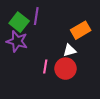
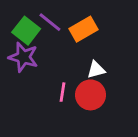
purple line: (36, 16) -> (50, 22), turned -60
orange rectangle: (81, 30) -> (83, 29), moved

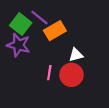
orange rectangle: (83, 29) -> (55, 31), moved

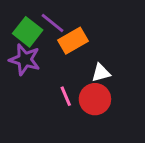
pink line: (49, 73) -> (66, 96), turned -32

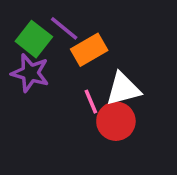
white triangle: (101, 73) -> (123, 89), size x1.5
pink line: (66, 96) -> (91, 102), moved

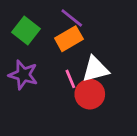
purple line: (64, 28) -> (72, 18), moved
purple star: (30, 73) -> (23, 75), moved

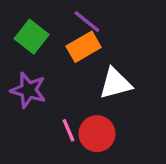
pink line: (70, 79) -> (69, 130), moved
red circle: (90, 94) -> (97, 134), moved

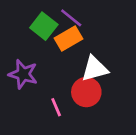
green square: (32, 37) -> (44, 26), moved
red circle: (97, 134) -> (86, 92), moved

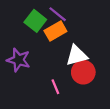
red circle: (86, 92) -> (83, 72), moved
pink line: (56, 107) -> (55, 87), moved

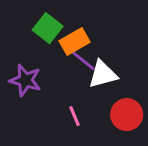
purple line: (58, 14) -> (83, 61), moved
red circle: (83, 72) -> (127, 115), moved

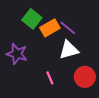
purple line: (83, 61) -> (68, 28), moved

